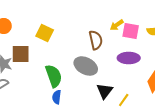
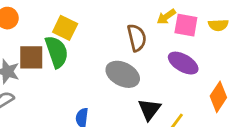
purple ellipse: (129, 58) -> (183, 63), turned 30
green semicircle: (54, 76) -> (57, 52), moved

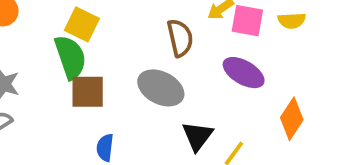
brown square: (31, 57) -> (88, 92), moved

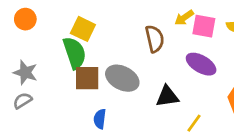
gray ellipse: (161, 88) -> (122, 78), moved
black triangle: (197, 136) -> (167, 96), moved, turned 45

